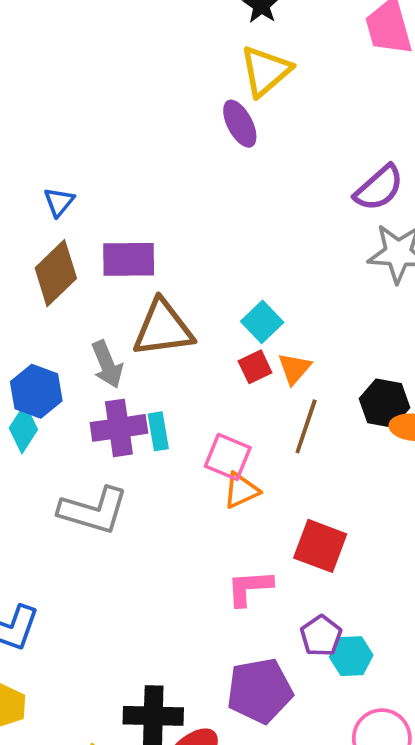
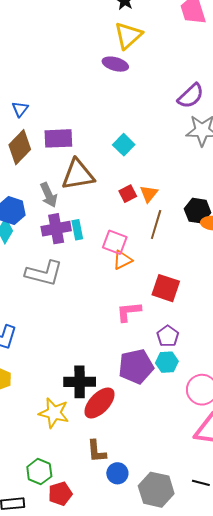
purple ellipse: (240, 124) -> (115, 64), turned -45
cyan square: (262, 322) -> (124, 145), moved
cyan hexagon: (351, 656) -> (167, 362), moved

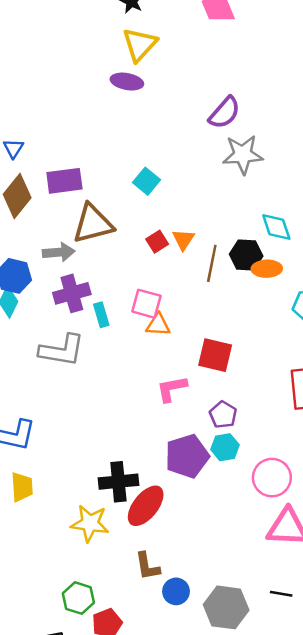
gray arrow: (49, 195) -> (59, 252), turned -65
brown line: (156, 224) -> (212, 263), moved
cyan rectangle: (77, 230) -> (101, 315), moved
orange triangle: (123, 260) -> (158, 325), turned 35

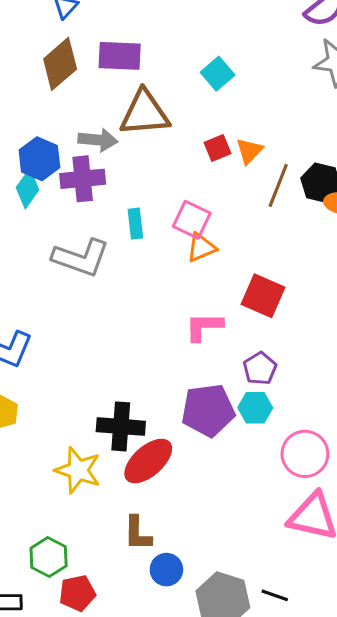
purple cross: (72, 293) -> (83, 179), moved
orange triangle: (158, 325) -> (201, 248), turned -36
black line: (281, 594) -> (275, 595), moved

